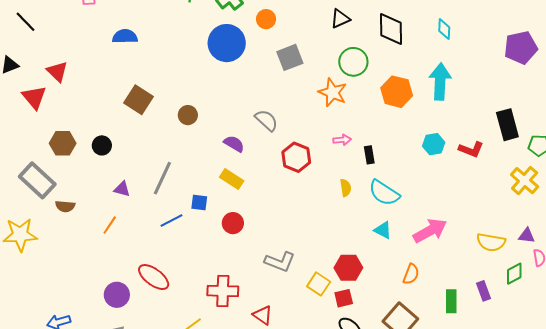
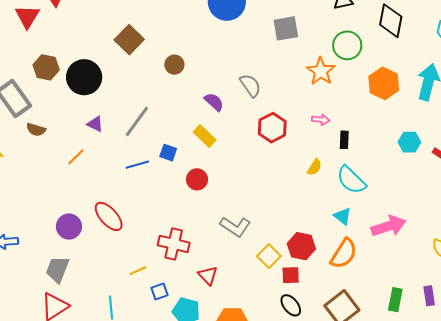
black circle: (102, 145) -> (84, 77), size x1.8
yellow semicircle: (346, 188) -> (315, 167), turned 30
orange semicircle: (411, 274) -> (344, 254), moved, size x1.5

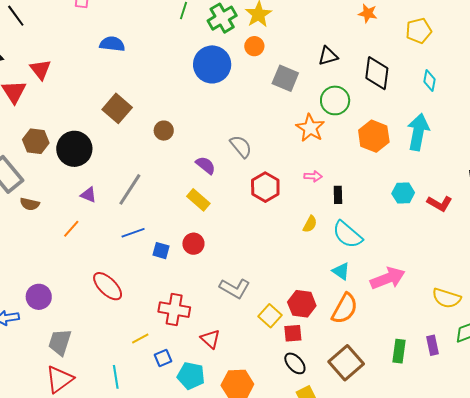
gray square: (286, 28) -> (285, 78), moved, turned 36
blue square: (168, 153) -> (161, 251), moved
purple circle: (69, 227) -> (39, 297), moved

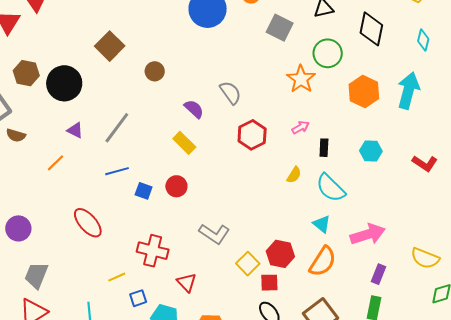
pink arrow: (313, 176) -> (300, 127), turned -36
cyan hexagon: (403, 193) -> (371, 151), moved
purple rectangle: (432, 345) -> (379, 274), moved, turned 30

